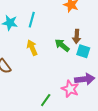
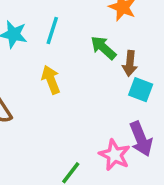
green arrow: (62, 45) -> (103, 48), moved
purple arrow: (85, 79) -> (141, 139), turned 72

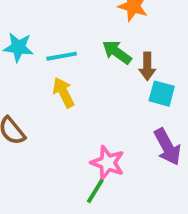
cyan line: (52, 30) -> (62, 56), moved, turned 68
pink star: (115, 155) -> (108, 163), moved

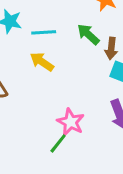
yellow arrow: (64, 93) -> (42, 62), turned -35

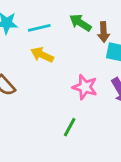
pink star: (71, 122) -> (85, 87), moved

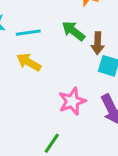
pink star: (85, 87) -> (72, 101), turned 30

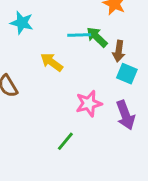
cyan line: (28, 33) -> (79, 35), moved

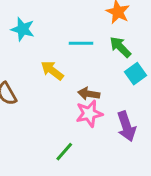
green arrow: (97, 37) -> (120, 47), moved
brown arrow: (119, 51) -> (89, 94), moved, turned 90
cyan square: (127, 74) -> (135, 74), moved, turned 30

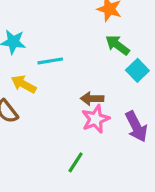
cyan line: (81, 43) -> (50, 61), moved
yellow arrow: (52, 70) -> (24, 84), moved

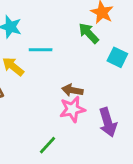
green arrow: (117, 45) -> (89, 33), moved
cyan square: (137, 70) -> (117, 57), moved, turned -30

